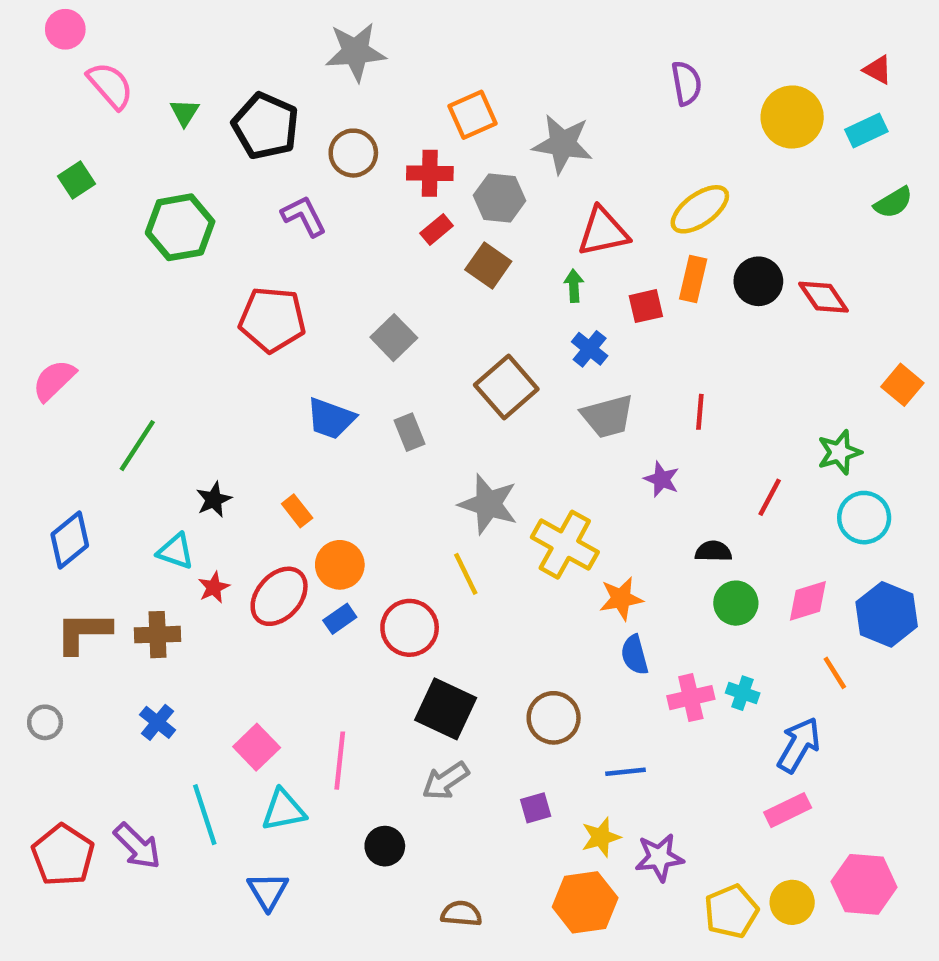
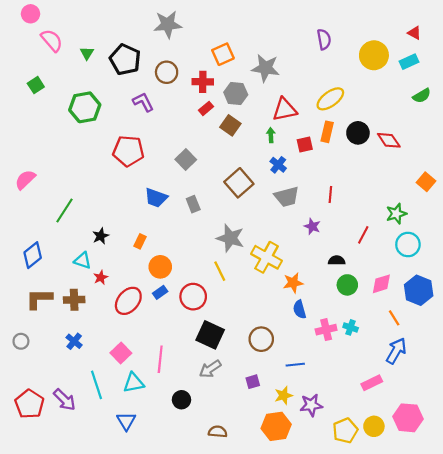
orange rectangle: (297, 511) -> (140, 241), turned 64
red ellipse: (279, 596) -> (128, 301), moved
blue arrow: (799, 745) -> (396, 351), moved

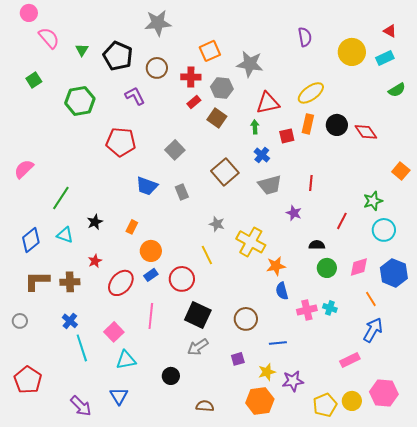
gray star: (230, 238) -> (217, 224), size x0.6
cyan triangle: (83, 260) -> (65, 235), moved
pink line: (160, 359) -> (151, 316), moved
cyan line: (96, 385) -> (82, 348), moved
purple arrow: (65, 400) -> (81, 406), moved

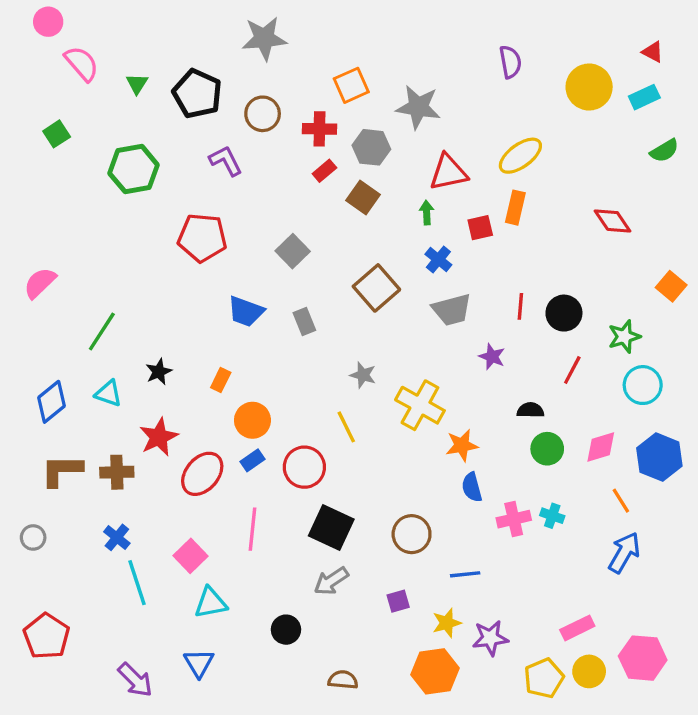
black circle: (337, 125) -> (564, 313), moved
red star: (95, 261) -> (159, 437), size x1.6
pink rectangle: (350, 360) -> (577, 628), moved

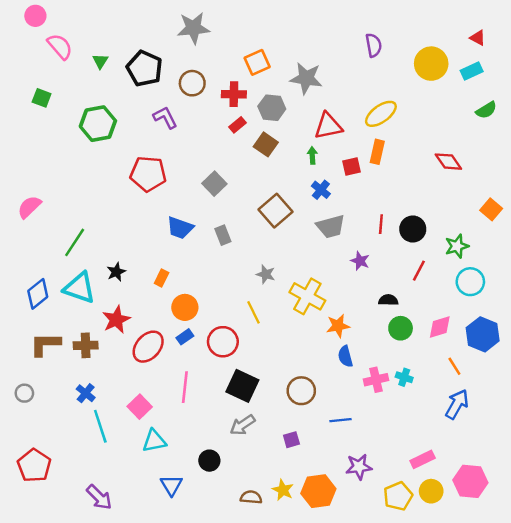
green square: (57, 134) -> (42, 98), turned -36
cyan triangle: (108, 393) -> (80, 288), size x1.6
yellow star: (447, 623) -> (283, 490), moved, turned -30
blue triangle: (199, 663) -> (171, 485), moved

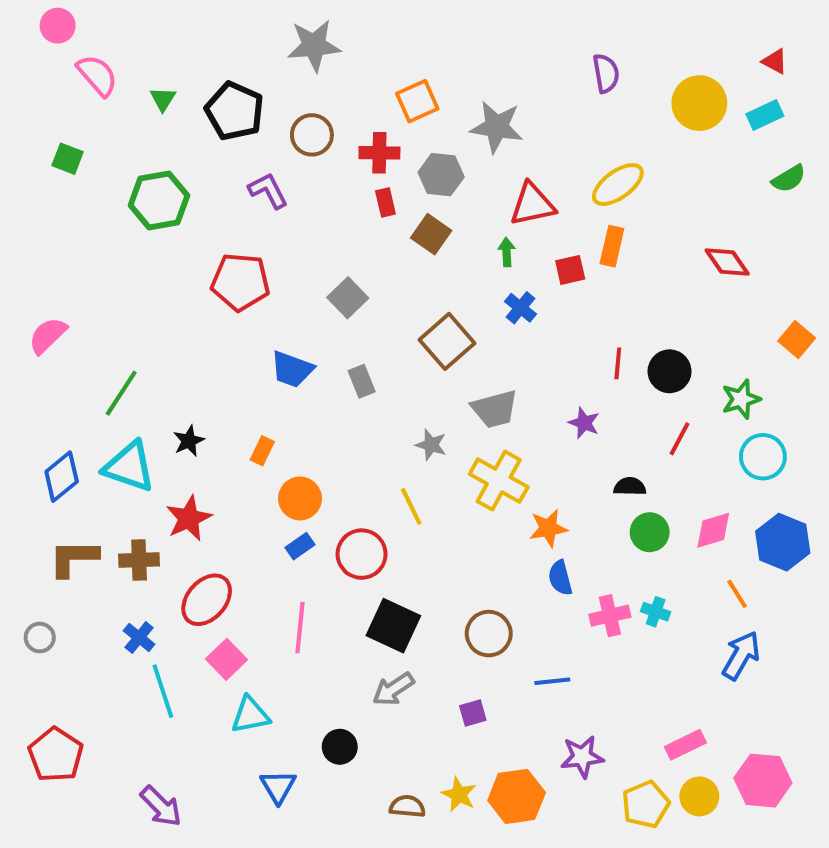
red rectangle: (238, 125) -> (385, 202), turned -63
gray trapezoid: (331, 227) -> (495, 409), moved
red ellipse: (148, 347) -> (207, 600), moved

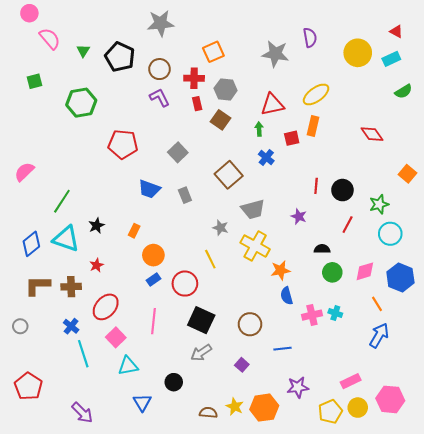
gray star: (497, 127) -> (275, 54), moved
green square: (68, 159) -> (34, 81), turned -35
purple L-shape: (268, 191) -> (160, 98), moved
red star: (189, 518) -> (96, 265), size x0.6
purple square: (473, 713) -> (242, 365), turned -32

